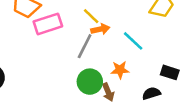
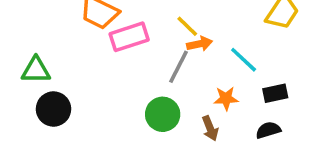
black rectangle: (170, 72) -> (275, 93), moved, turned -30
green circle: (90, 82) -> (163, 114), moved

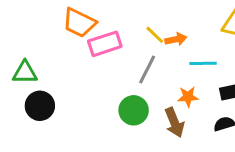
orange arrow: (200, 44) -> (176, 39), moved
cyan line: (244, 60) -> (203, 63), turned -44
brown arrow: (210, 128) -> (174, 122), size x1.4

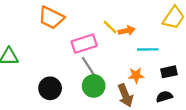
pink rectangle: (105, 44) -> (84, 44), moved
gray line: (147, 70) -> (89, 67), moved, turned -60
black circle: (40, 106) -> (50, 88), moved

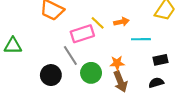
yellow line: (110, 27) -> (98, 23), moved
gray line: (89, 67) -> (70, 56), moved
orange star: (136, 75) -> (117, 63), moved

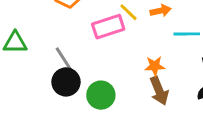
gray line: (70, 56) -> (65, 60), moved
green circle: (91, 73) -> (101, 95), moved

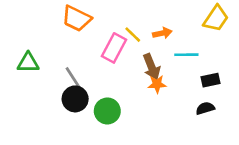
pink rectangle: (108, 27) -> (114, 48), turned -44
brown arrow: (159, 91) -> (152, 67), moved

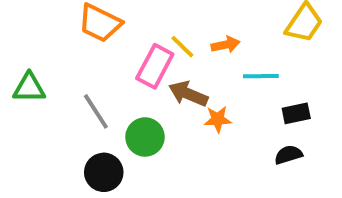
brown arrow: (152, 67) -> (188, 94), moved, turned 135
black circle: (75, 99) -> (104, 172), moved
green circle: (107, 111) -> (145, 137), moved

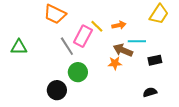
brown arrow: (188, 94) -> (123, 50), moved
gray line: (96, 111) -> (67, 46), moved
black semicircle: (288, 155) -> (150, 92), moved

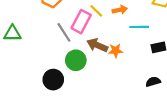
brown arrow: (123, 50) -> (97, 45), moved

